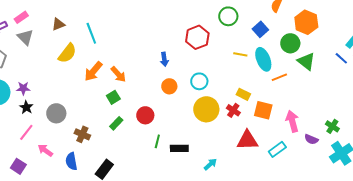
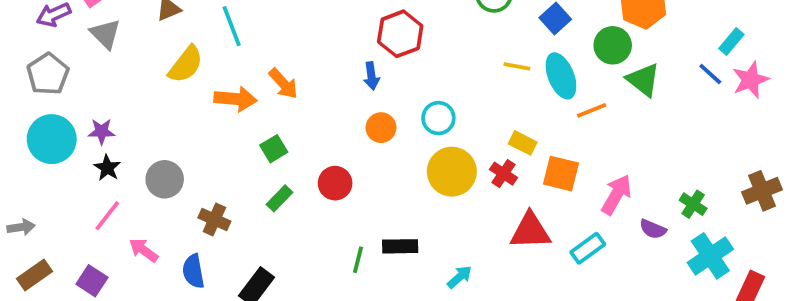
red hexagon: (197, 37) -> (400, 34), moved
orange arrow: (93, 71) -> (235, 99), turned -125
orange arrow: (118, 74) -> (283, 84), moved
pink arrow: (292, 121) -> (616, 195), turned 45
green line: (157, 141) -> (358, 260), moved

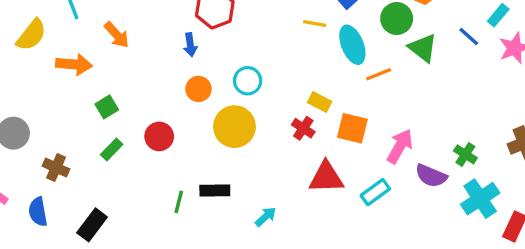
yellow line: (517, 66) -> (315, 23), moved
blue line: (710, 74) -> (469, 37), moved
orange arrow: (283, 84) -> (117, 35), moved
yellow circle: (452, 172) -> (234, 127), moved
purple semicircle: (653, 229) -> (431, 176), size x1.4

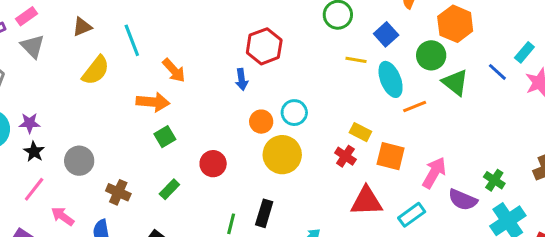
orange arrow: (74, 64) -> (153, 102), moved
orange circle: (198, 89) -> (261, 122), moved
green rectangle: (112, 150) -> (169, 189), moved
black rectangle: (215, 190) -> (264, 213), turned -72

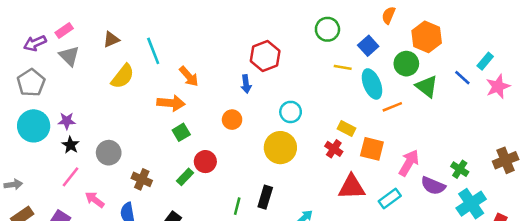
orange circle: (261, 122) -> (232, 120), moved
red circle: (213, 164) -> (205, 162), moved

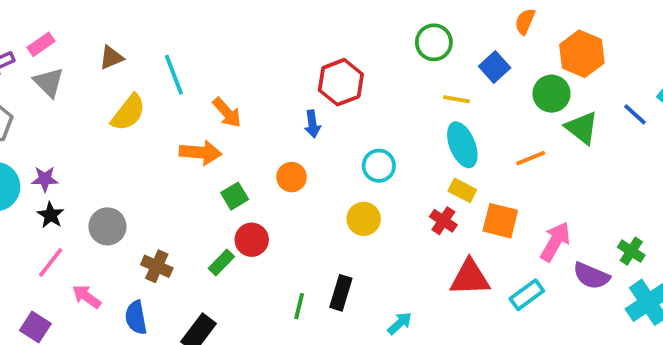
cyan ellipse: (372, 84) -> (462, 145), moved
green square: (181, 132) -> (235, 196), moved
yellow circle: (280, 148) -> (364, 219), size x0.7

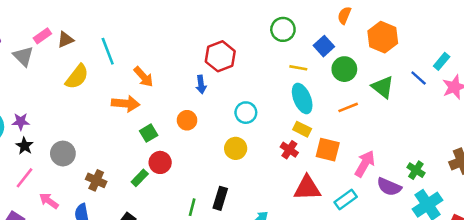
pink rectangle: (41, 44) -> (42, 36), moved
green circle: (552, 94) -> (344, 69), moved

